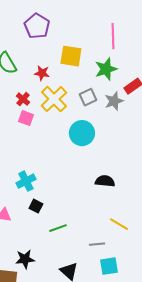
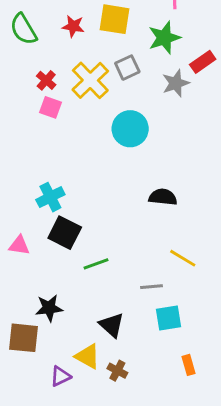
red star: (42, 73) -> (73, 26), moved
gray square: (88, 97) -> (127, 68), moved
black square: (36, 206) -> (65, 233), size x1.6

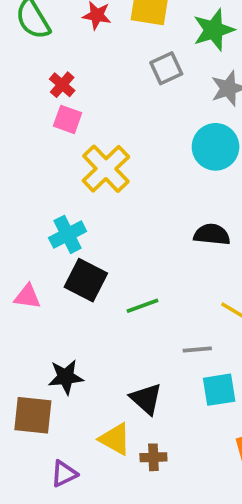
yellow cross: (90, 80) -> (106, 169), moved
cyan circle: (130, 129) -> (216, 147), moved
green line: (96, 264) -> (142, 306), moved
brown cross: (117, 371) -> (153, 457), turned -30
purple triangle: (60, 376) -> (64, 474), moved

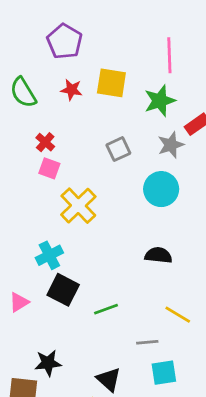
gray square: (166, 68) -> (118, 149), moved
pink triangle: (27, 297) -> (19, 302), turned -40

